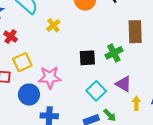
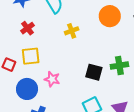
green cross: (114, 53) -> (119, 66), moved
pink star: (50, 77) -> (52, 79), size x0.7

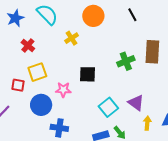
orange circle: (110, 16) -> (93, 16), moved
black square: (94, 72) -> (88, 74), moved

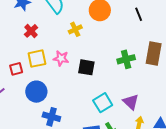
red square: (18, 85) -> (16, 69), turned -32
pink star: (63, 90) -> (61, 58), moved

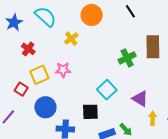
black square: (86, 67) -> (90, 112), moved
red square: (16, 69) -> (21, 89), turned -32
cyan square: (103, 103) -> (107, 90), moved

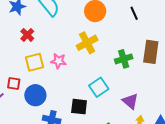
yellow cross: (71, 39) -> (87, 43), moved, size x1.5
red square: (21, 89) -> (14, 84), moved, turned -32

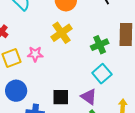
cyan square: (99, 87) -> (102, 74), moved
purple triangle: (130, 101) -> (89, 97), moved

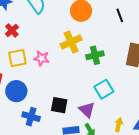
green cross: (100, 45) -> (95, 55), moved

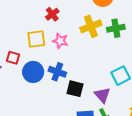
red cross: (12, 30) -> (52, 14), moved
green cross: (95, 55) -> (116, 28), moved
blue cross: (31, 117) -> (57, 72), moved

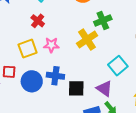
yellow cross: (91, 26) -> (87, 40), moved

